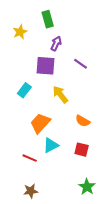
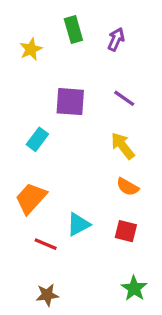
purple arrow: (56, 44) -> (116, 39), moved
yellow arrow: (60, 94) -> (123, 146), moved
orange trapezoid: (40, 123) -> (31, 198), moved

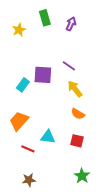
purple line: (124, 98) -> (69, 66), moved
purple square: (70, 102) -> (43, 75), moved
cyan triangle: (78, 224) -> (48, 137), turned 35

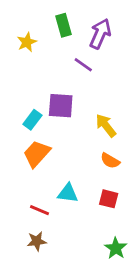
purple arrow: (71, 24) -> (100, 34), size x1.5
purple line: (69, 66) -> (83, 65), moved
orange trapezoid: (19, 121) -> (37, 154), moved
brown star: (29, 180) -> (37, 241), moved

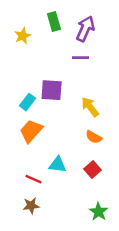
purple line: (83, 65) -> (80, 58), moved, turned -35
red square: (109, 199) -> (92, 170), turned 35

